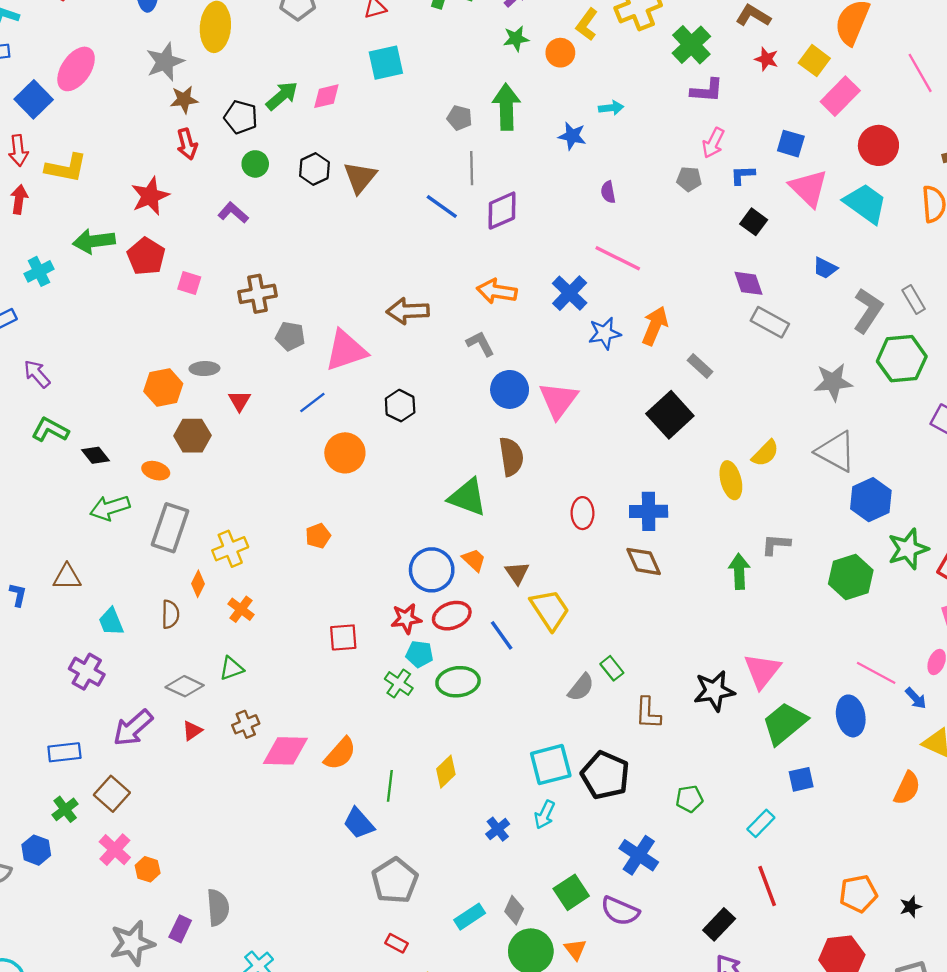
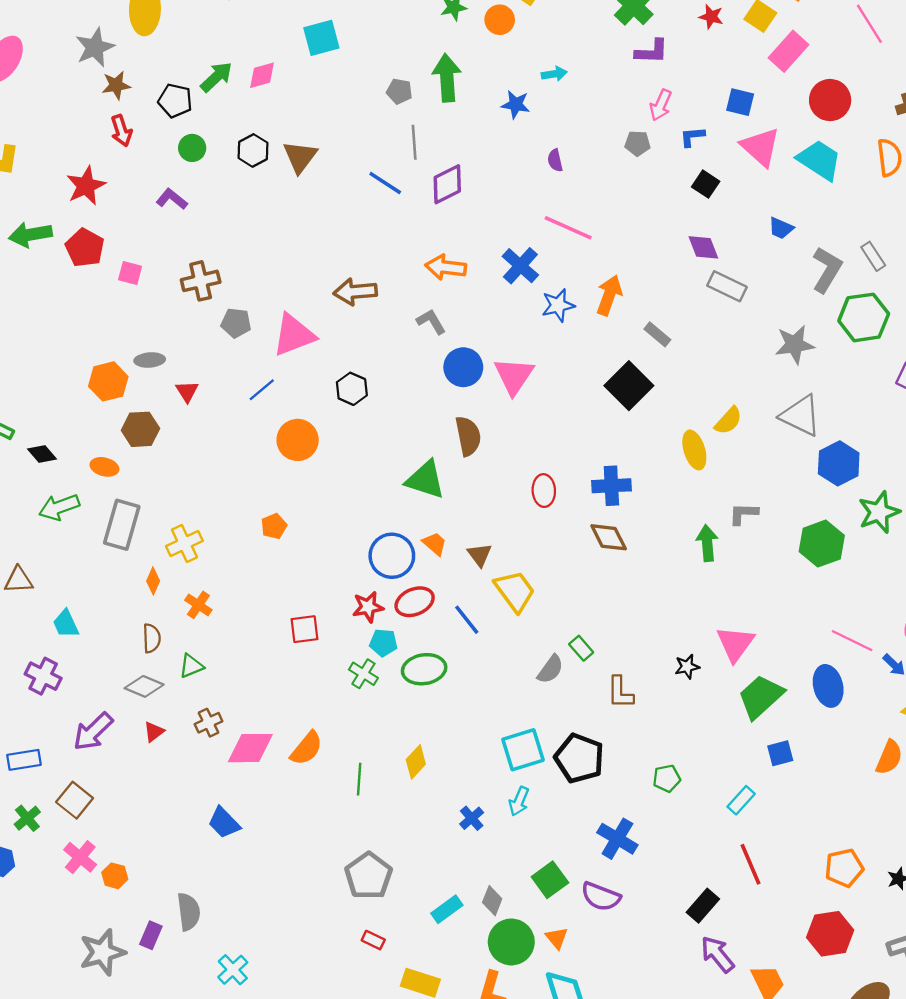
brown semicircle: (170, 614) -> (152, 638), moved
black star: (714, 691) -> (687, 667), size x0.6
blue trapezoid: (359, 823) -> (224, 823), moved

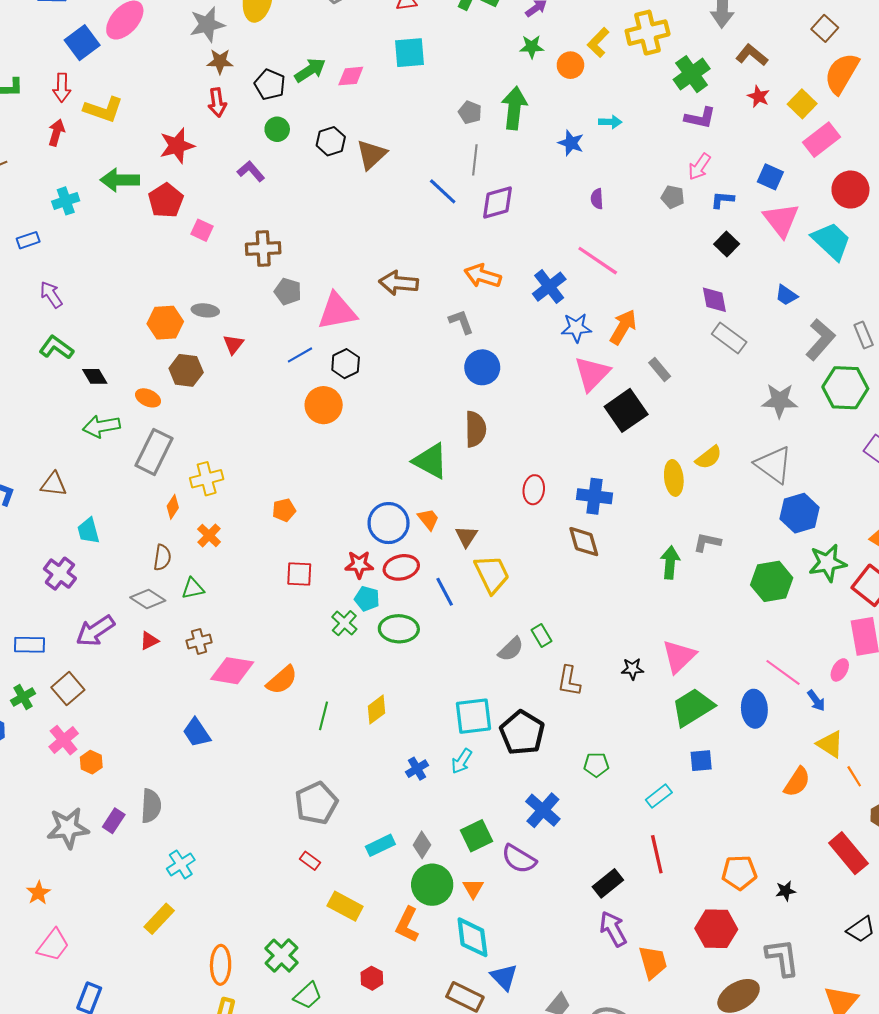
pink triangle: (514, 376) -> (592, 374), moved
black hexagon: (352, 389) -> (346, 364), moved
orange pentagon: (274, 526) -> (284, 510), moved

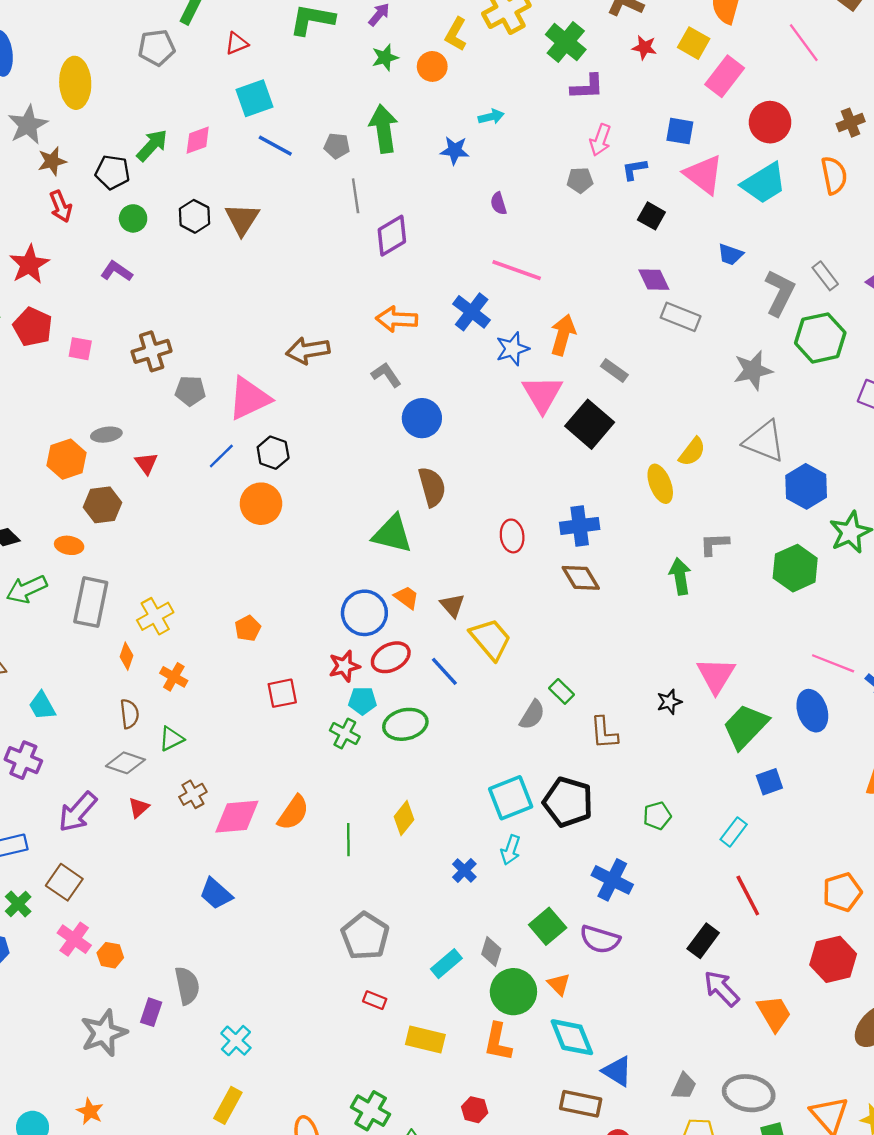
blue line: (443, 191) -> (275, 146), moved
cyan trapezoid: (831, 241) -> (764, 183), turned 120

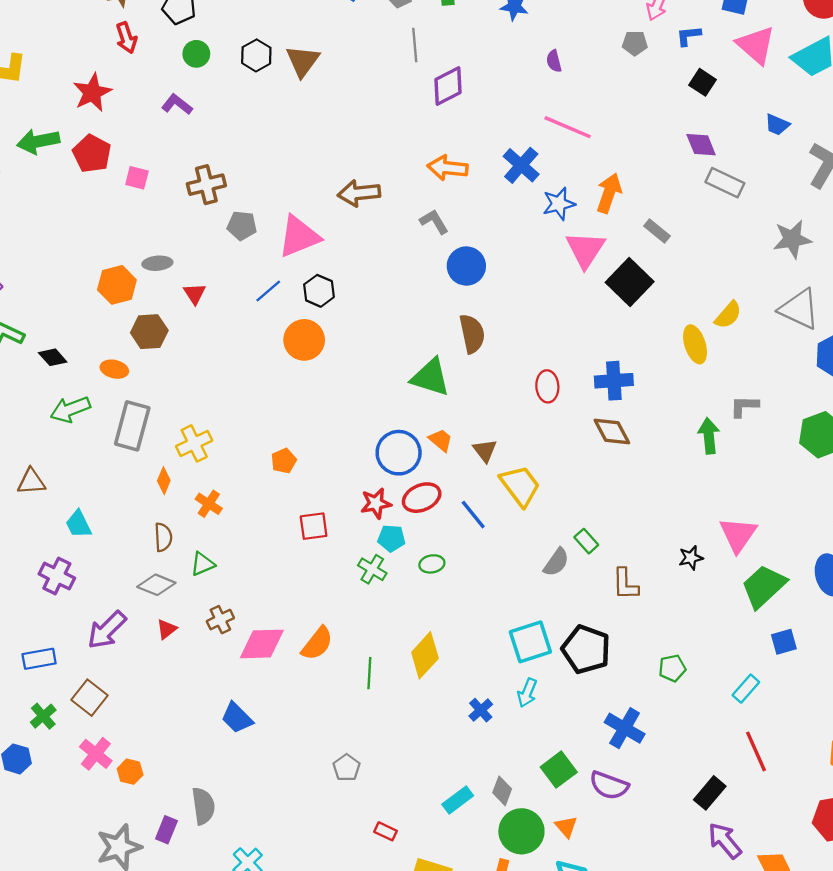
green ellipse: (405, 724) -> (432, 564), size x0.6
yellow diamond: (404, 818) -> (425, 655), size x1.4
gray pentagon: (365, 936) -> (347, 768), moved, size x0.6

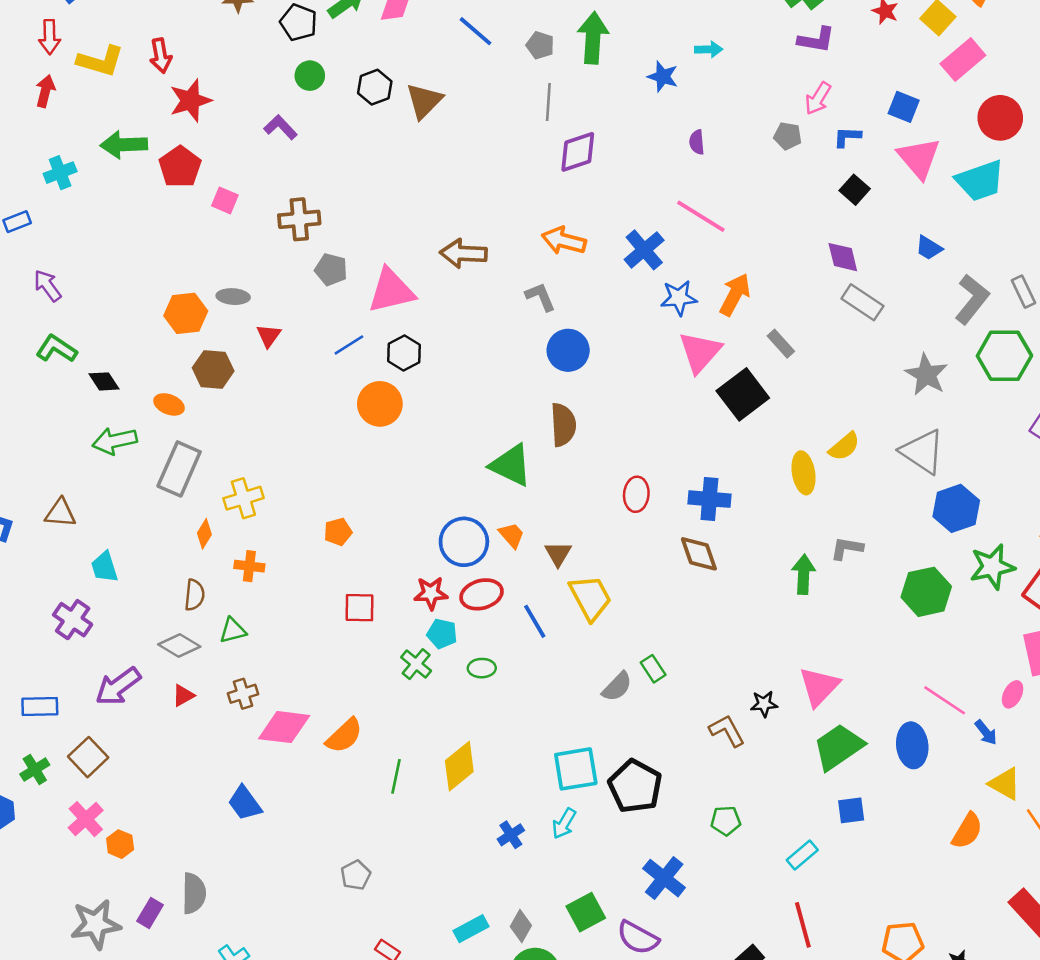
red arrow: (126, 38) -> (161, 56), moved
gray star: (792, 239) -> (926, 375), turned 30
orange cross: (209, 504) -> (249, 566), turned -35
brown L-shape: (625, 584) -> (727, 731), moved, turned 144

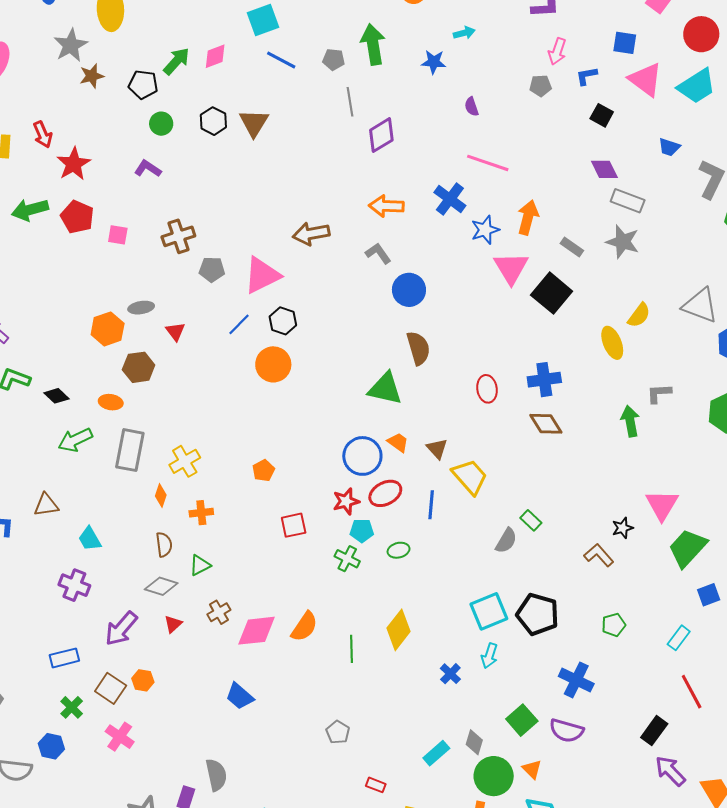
gray star: (926, 375) -> (623, 242), moved
blue line: (535, 621) -> (431, 505), turned 48
orange hexagon: (120, 844) -> (143, 680), moved

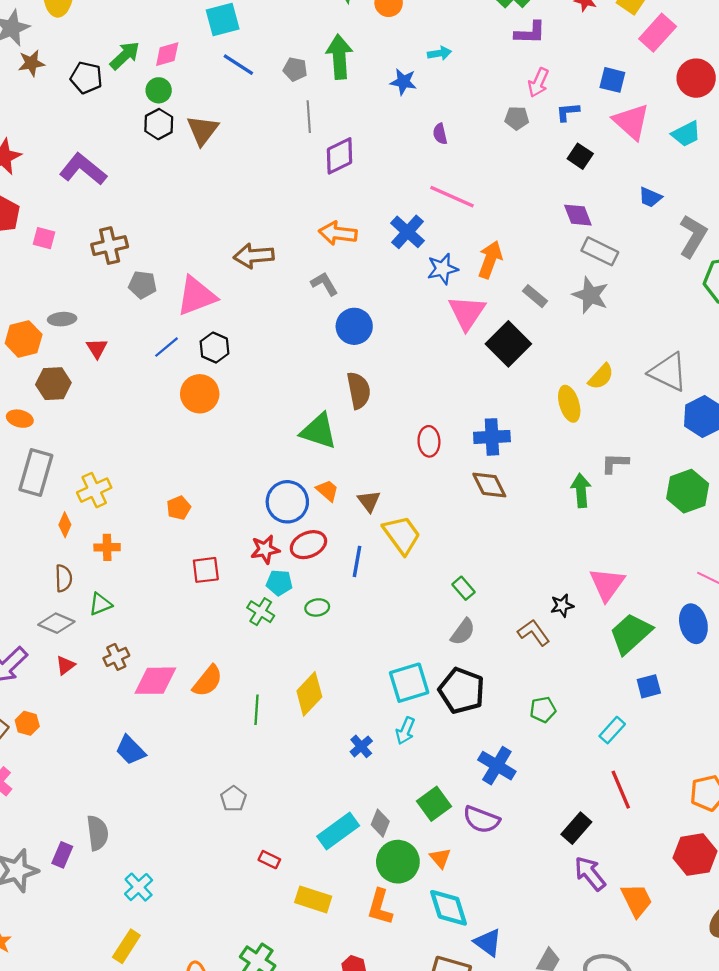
cyan trapezoid: (697, 86) -> (686, 134), size x0.7
green circle: (161, 124) -> (159, 90), moved
purple L-shape: (148, 169) -> (83, 169), size x1.6
gray semicircle: (506, 541) -> (463, 632), moved
cyan rectangle: (436, 753) -> (338, 831), size x1.4

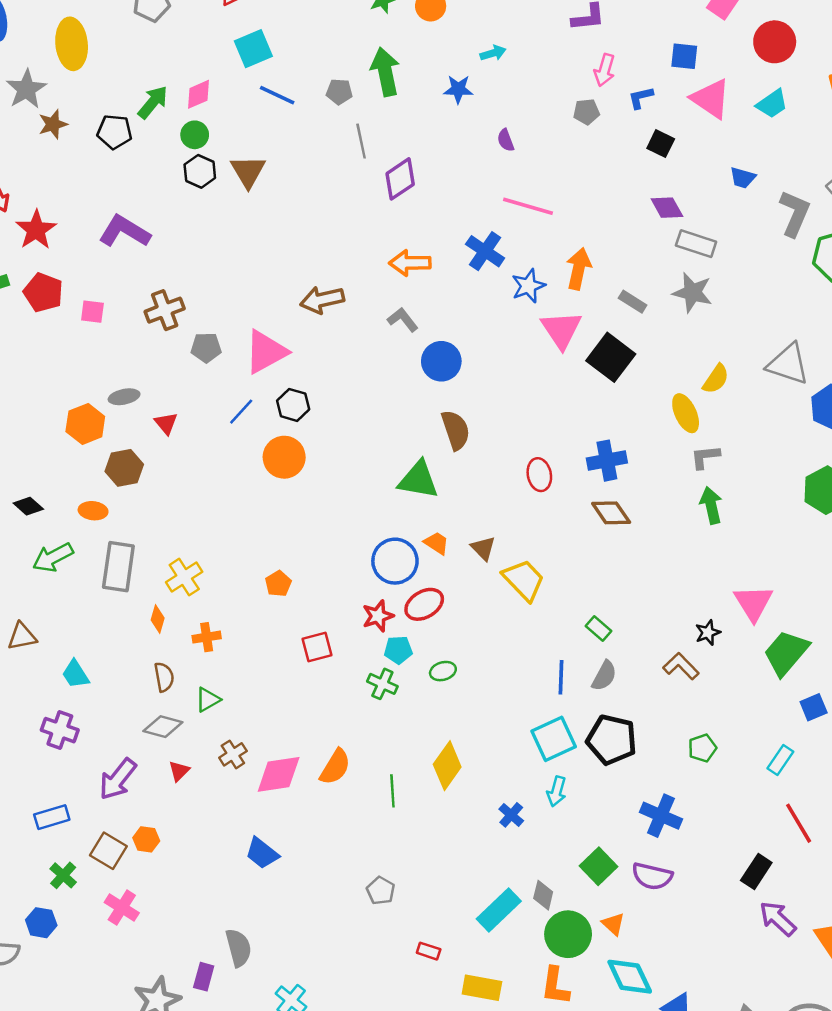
gray L-shape: (615, 463) -> (705, 457), moved
blue line: (357, 561) -> (561, 677), moved

